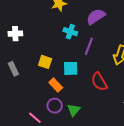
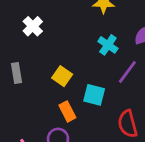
white cross: (15, 34) -> (33, 26), turned 32

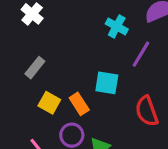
gray rectangle: (16, 73) -> (35, 68), moved, turned 54
yellow square: (62, 76) -> (49, 103), moved

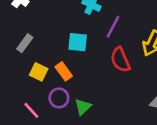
cyan square: (107, 83) -> (78, 42), moved
red semicircle: (147, 111) -> (120, 60), moved

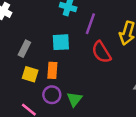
gray rectangle: (25, 43) -> (24, 49), moved
orange rectangle: (64, 71) -> (52, 70), turned 49

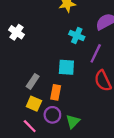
gray rectangle: (24, 49) -> (33, 81), moved
yellow square: (30, 74) -> (34, 104), moved

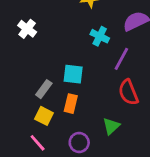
cyan square: (66, 67) -> (73, 74), moved
purple circle: (52, 115) -> (79, 142), moved
green triangle: (73, 121) -> (111, 126), moved

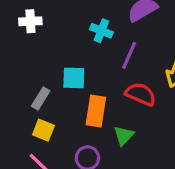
white cross: (27, 29) -> (30, 21), moved, turned -36
red semicircle: (128, 92) -> (141, 94), turned 140
orange rectangle: (71, 104) -> (96, 111), moved, size x1.4

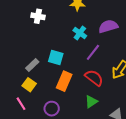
green triangle: (124, 136) -> (91, 102), moved

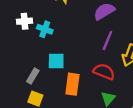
cyan cross: (80, 33) -> (45, 29), moved
purple line: (93, 52) -> (107, 41), moved

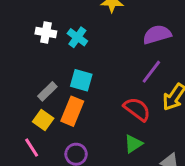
white cross: (25, 21) -> (46, 33), moved
orange rectangle: (72, 84) -> (72, 111), moved

